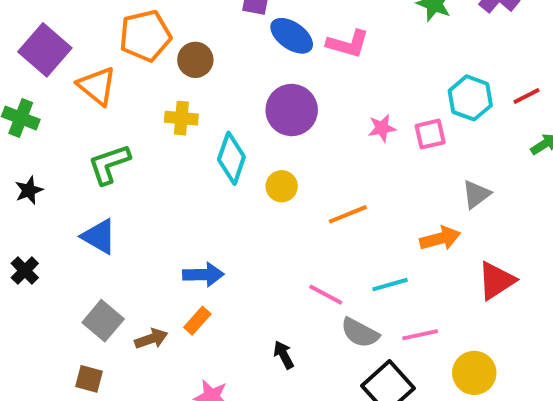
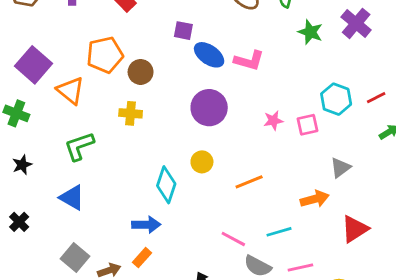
cyan diamond: (231, 158) -> (166, 185), moved

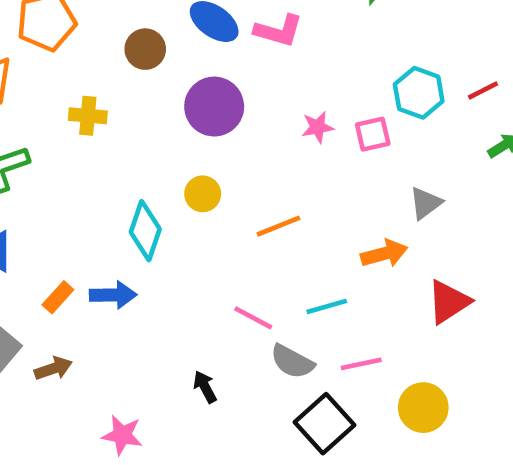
brown circle: (141, 72) -> (145, 49), moved
orange rectangle: (142, 258) -> (58, 297), moved

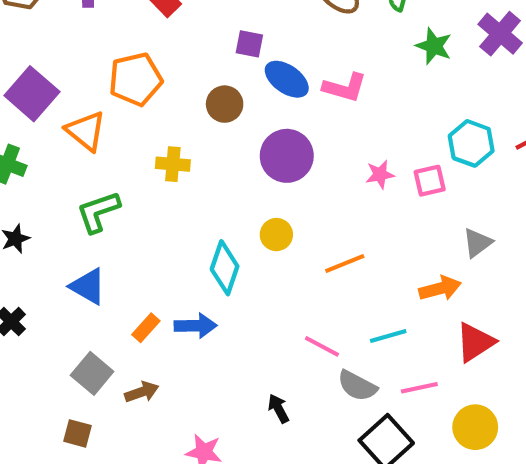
red triangle: (449, 302) -> (475, 342), moved

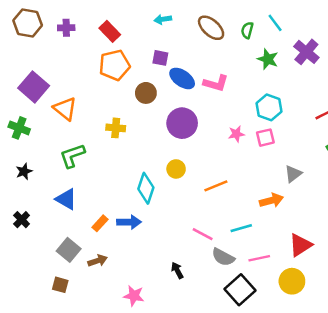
orange pentagon: (136, 79) -> (115, 65), moved
cyan hexagon: (471, 143) -> (269, 107), moved
red triangle: (475, 342) -> (300, 245), moved

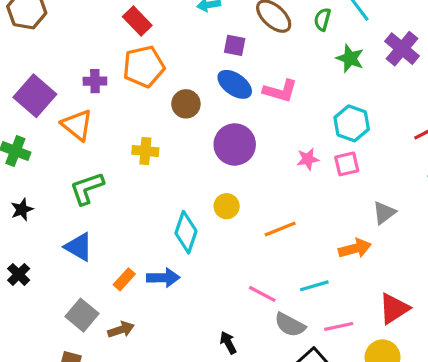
purple cross: (66, 28) -> (95, 81), moved
purple square: (160, 58) -> (235, 45), moved

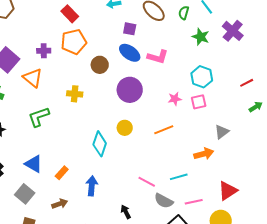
orange line: (280, 229) -> (164, 130), moved
blue triangle: (79, 247) -> (34, 164), moved
blue arrow: (163, 278) -> (92, 186), moved, turned -84
gray square: (82, 315) -> (25, 194), moved

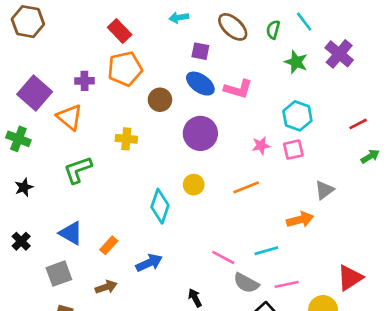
blue arrow: (92, 186) -> (149, 263), turned 60
red triangle: (228, 191) -> (350, 278), moved
gray square: (25, 194) -> (59, 274), turned 30

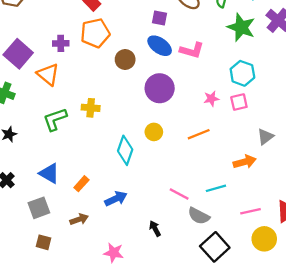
green star: (296, 62) -> (241, 27), size x1.4
yellow cross: (126, 139) -> (91, 108), moved
pink line: (287, 284) -> (250, 211), moved

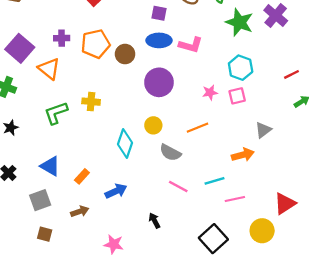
orange pentagon: (95, 33) -> (96, 44), moved
blue ellipse: (160, 46) -> (159, 40), turned -35
pink line: (250, 211) -> (235, 199), moved
gray semicircle: (199, 216) -> (170, 153), moved

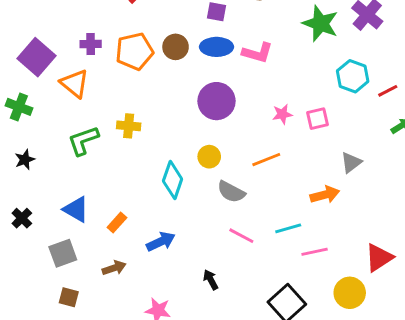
brown circle: (125, 54) -> (176, 47), moved
cyan hexagon: (241, 68) -> (353, 76), moved

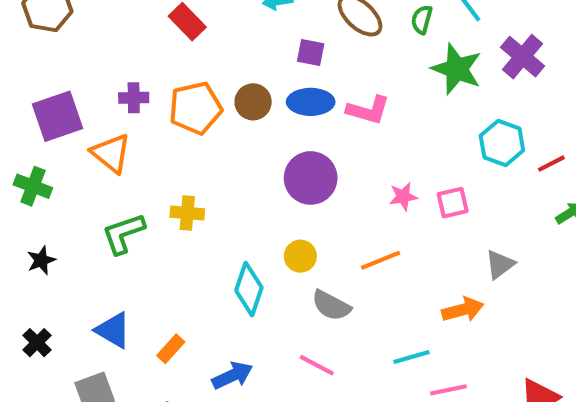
purple square: (36, 57) -> (58, 116), turned 30
pink line: (241, 236) -> (317, 365), moved

